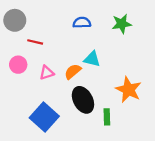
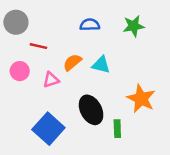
orange semicircle: (73, 71) -> (72, 62), moved

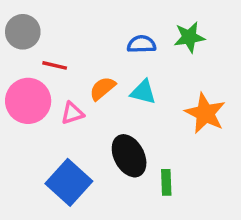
blue semicircle: (90, 25) -> (141, 44), moved
pink circle: (20, 71) -> (28, 101), size x1.6
orange star: (141, 99) -> (205, 113), moved

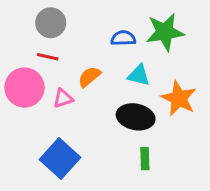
gray circle: (23, 32) -> (51, 23), moved
green star: (189, 37) -> (165, 32), size x1.4
cyan triangle: (143, 92) -> (139, 75), moved
black ellipse: (129, 156) -> (136, 117), moved, turned -51

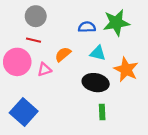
blue square: (60, 159) -> (24, 112), moved

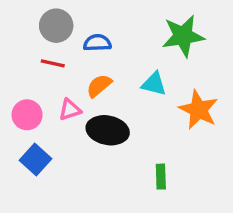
blue semicircle: (87, 27) -> (97, 43), moved
pink circle: (17, 62) -> (27, 115), moved, size x0.7
black ellipse: (96, 83) -> (108, 130), moved
blue square: (24, 112) -> (36, 159), moved, size x0.7

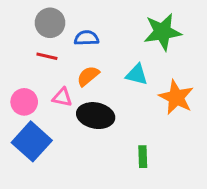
pink triangle: (70, 110) -> (62, 97), turned 30
blue square: (36, 159) -> (32, 141), size x1.4

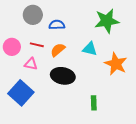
red line: (47, 56) -> (37, 45), moved
pink triangle: (62, 97) -> (31, 64), moved
pink circle: (24, 102) -> (12, 47), moved

